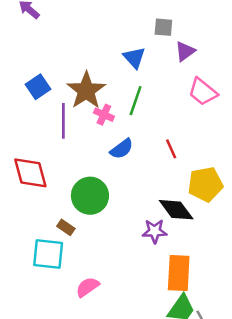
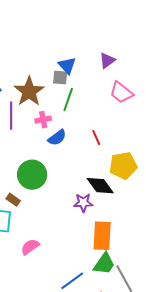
gray square: (163, 27) -> (60, 77), moved
pink cross: (104, 115) -> (43, 120), moved, turned -35

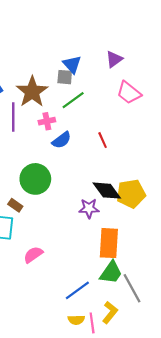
green line: (68, 100) -> (73, 100), turned 35
yellow pentagon: (123, 166) -> (131, 194), moved

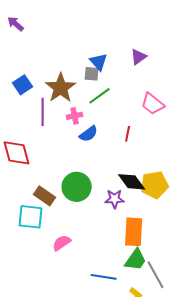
pink trapezoid: (129, 93) -> (153, 104), moved
red line: (103, 140) -> (128, 134), turned 35
green circle: (35, 179) -> (77, 187), moved
brown rectangle: (15, 205) -> (45, 196), size x1.5
blue line: (77, 290) -> (104, 277), turned 45

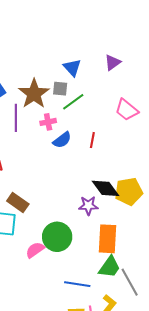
gray square: (92, 74) -> (60, 89), moved
red line: (128, 134) -> (92, 140), moved
green circle: (77, 187) -> (57, 237), moved

